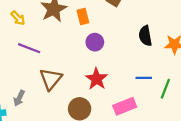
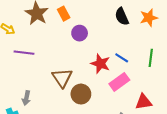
blue line: (144, 78) -> (122, 58), moved, turned 48
brown triangle: (51, 79) -> (62, 78), moved
red star: (97, 79) -> (100, 64), moved

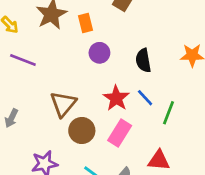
black semicircle: (122, 17) -> (143, 60), moved
green line: (151, 58) -> (168, 113), moved
pink rectangle: (119, 82) -> (120, 133), moved, turned -36

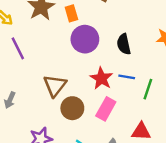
purple circle: (99, 53) -> (85, 39), size x1.5
purple line: (23, 60) -> (18, 48), turned 45
blue line: (145, 98) -> (127, 77), turned -35

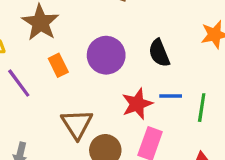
orange rectangle: (71, 13) -> (58, 65), moved
red star: (101, 78) -> (137, 104), turned 30

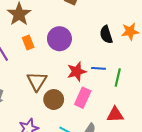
black semicircle: (159, 53) -> (106, 35), moved

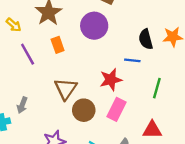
purple circle: (59, 39) -> (94, 26), moved
blue line: (98, 68) -> (132, 60), moved

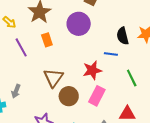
green line: (157, 88) -> (132, 78), turned -42

